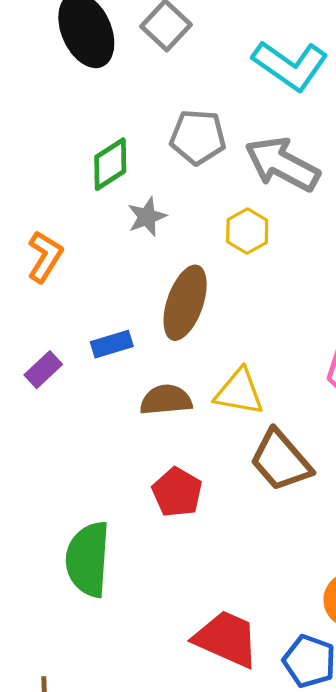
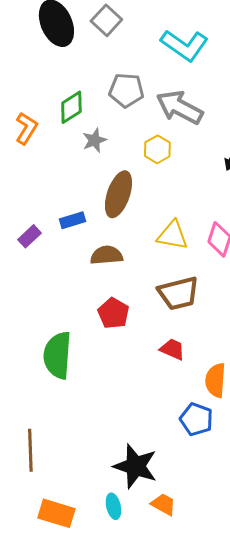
orange L-shape: (45, 257) -> (26, 128), moved
yellow triangle: (239, 392) -> (172, 235), moved
brown trapezoid: (281, 460) -> (178, 293), turned -63
red trapezoid: (226, 639) -> (172, 349), moved, size x0.6

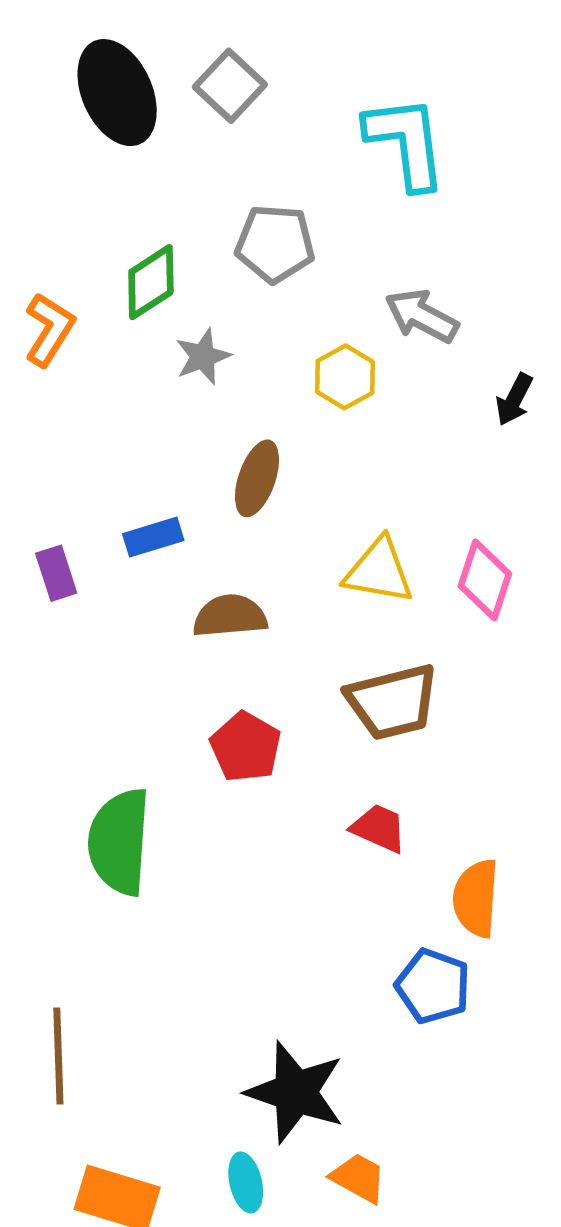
cyan L-shape: (184, 45) -> (406, 142), turned -132
gray arrow: (179, 107) -> (422, 316), moved, size x0.7
brown ellipse: (118, 194) -> (257, 478), size x0.7
purple rectangle: (29, 236) -> (56, 573), turned -65

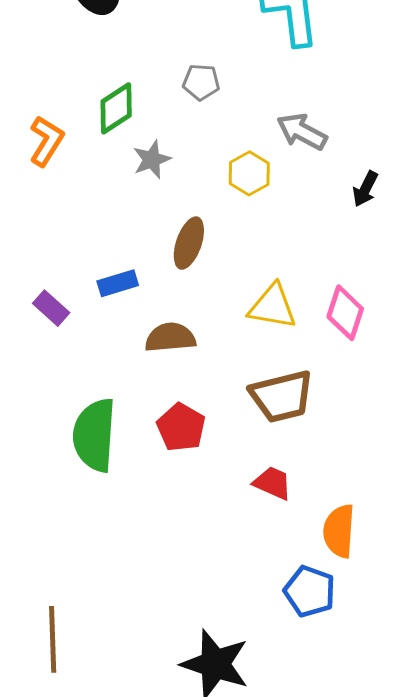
gray pentagon: (275, 244) -> (201, 82), size x0.7
purple rectangle: (56, 573) -> (51, 308), turned -30
green semicircle: (119, 842) -> (94, 435), moved

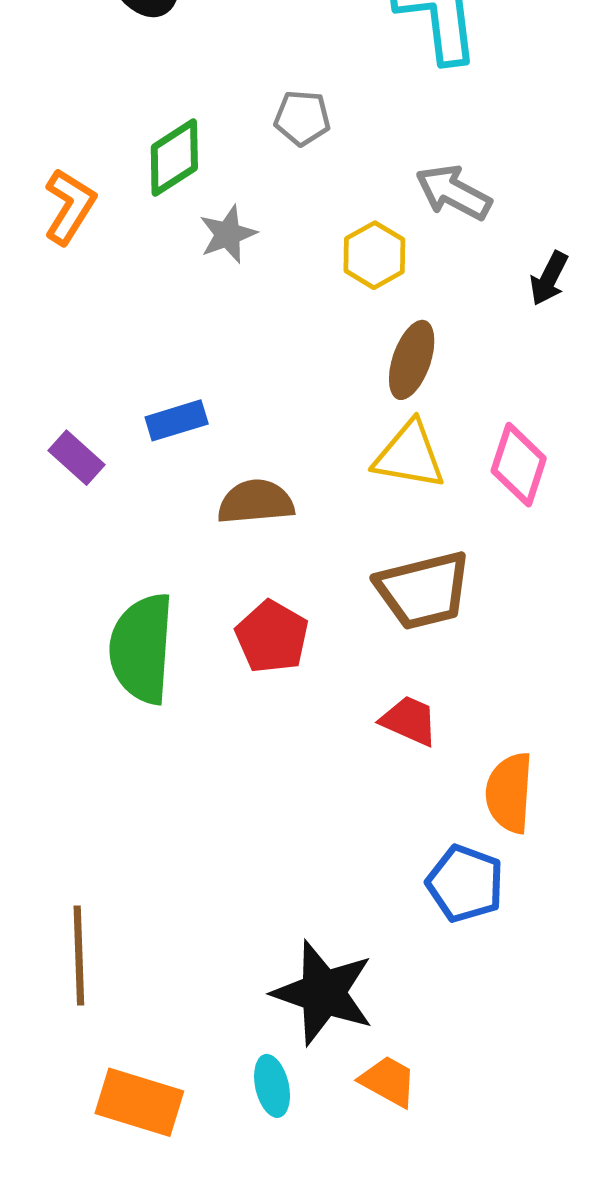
brown ellipse: (189, 243) -> (412, 360), moved

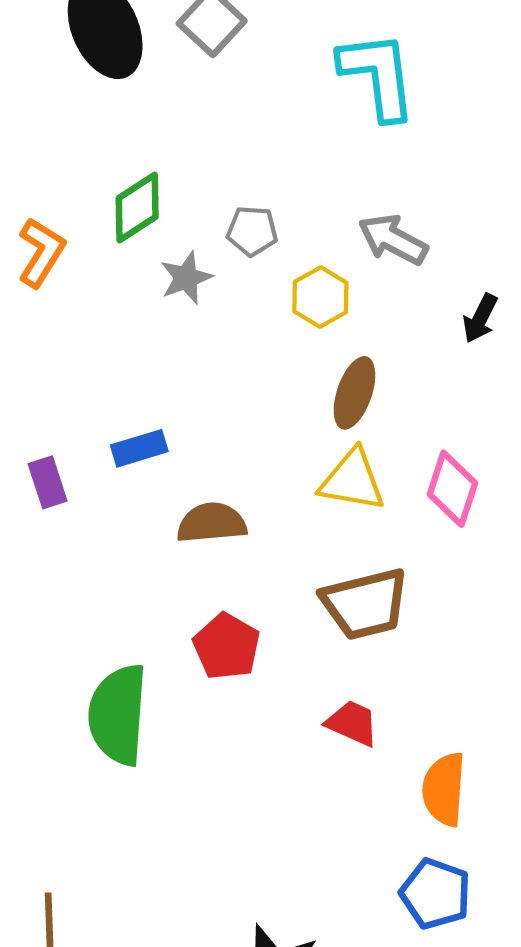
gray pentagon: (302, 118) -> (252, 231), moved
purple rectangle: (77, 458) -> (48, 482), turned 30
green semicircle: (142, 648) -> (118, 715), moved
blue pentagon: (465, 883) -> (435, 894), moved

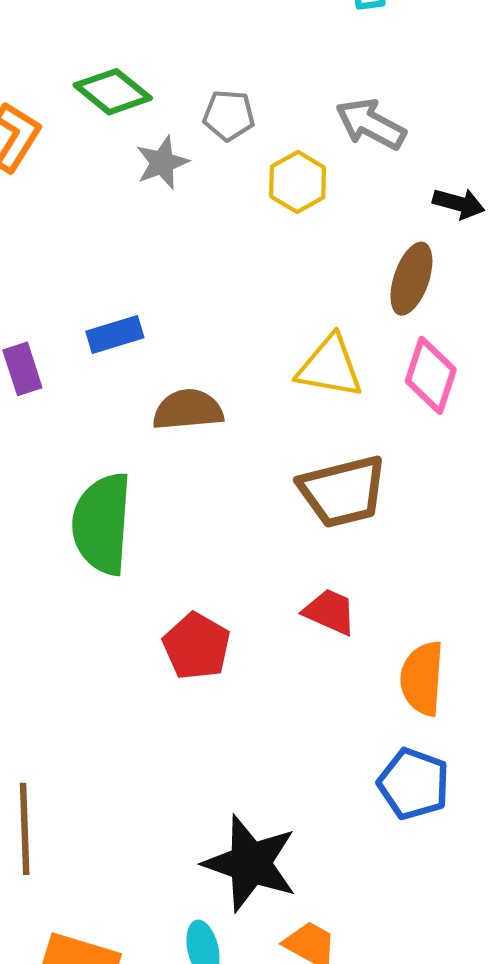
green diamond: (137, 207) -> (113, 92), turned 72
black arrow: (480, 318) -> (459, 203), turned -102
brown ellipse: (354, 393) -> (411, 279), moved
red pentagon: (227, 646) -> (197, 646), moved
green semicircle: (118, 715) -> (102, 524), moved

